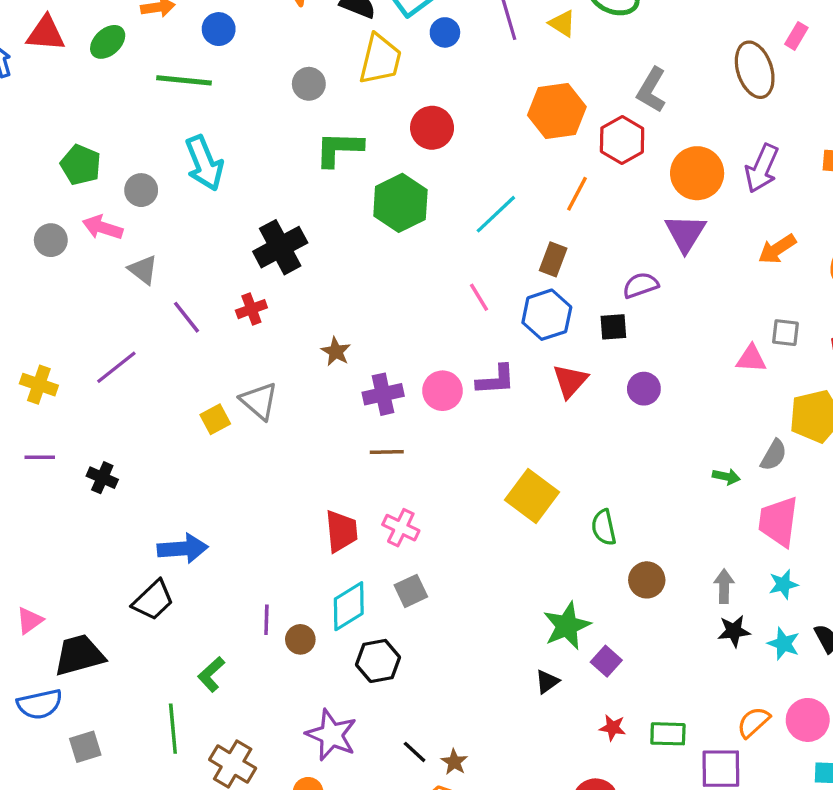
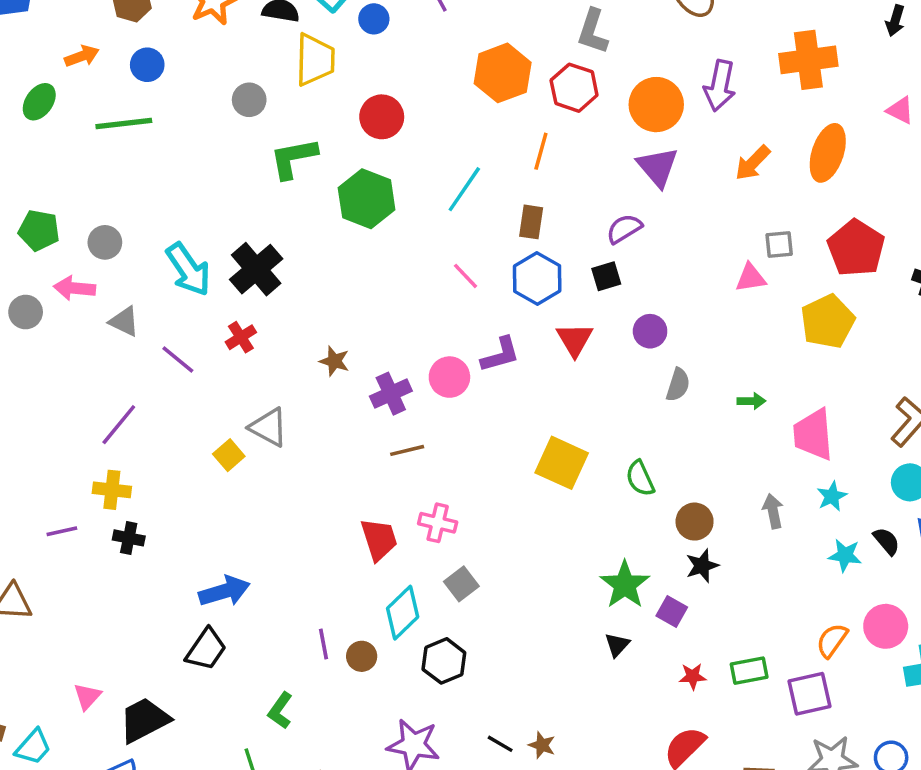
cyan arrow: (204, 163) -> (188, 269), moved
yellow cross: (39, 385) -> (112, 490), moved
gray semicircle: (774, 455) -> (678, 385), moved
black star: (734, 631) -> (702, 566), moved

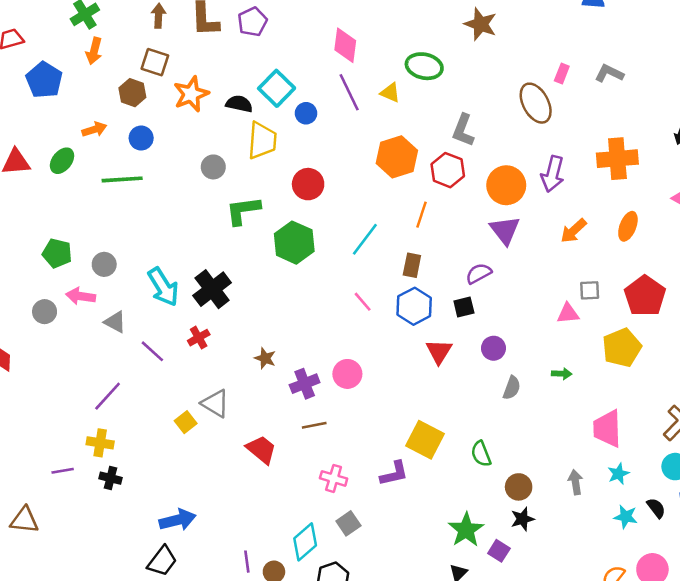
orange ellipse: (828, 153) -> (628, 226), size x0.7
purple L-shape: (500, 355) -> (394, 473), moved
green arrow: (751, 401) -> (562, 374), moved
red trapezoid: (379, 539) -> (261, 450), moved, turned -36

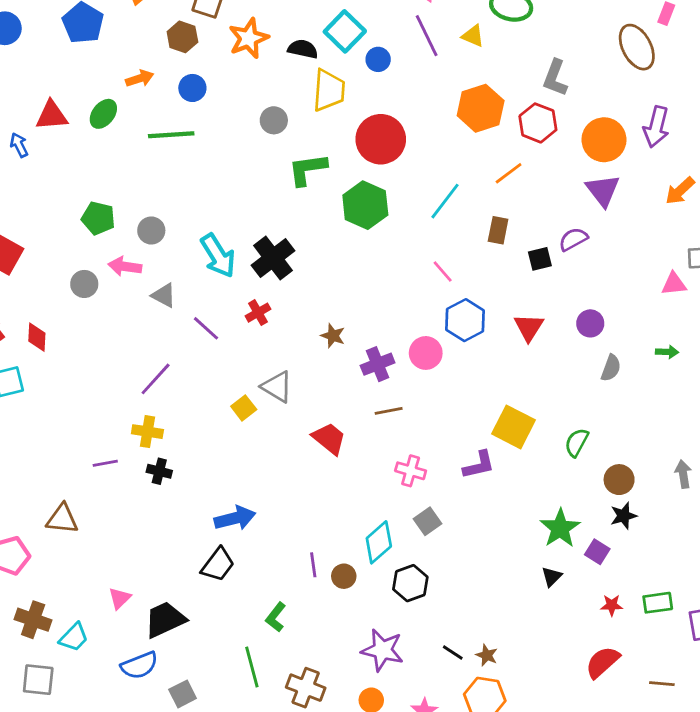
red circle: (308, 184) -> (381, 139), size x1.4
orange line: (421, 215) -> (509, 173), turned 35
blue hexagon: (414, 306) -> (465, 320), moved
black square: (464, 307) -> (540, 259), moved
green semicircle: (481, 454) -> (577, 443), turned 50

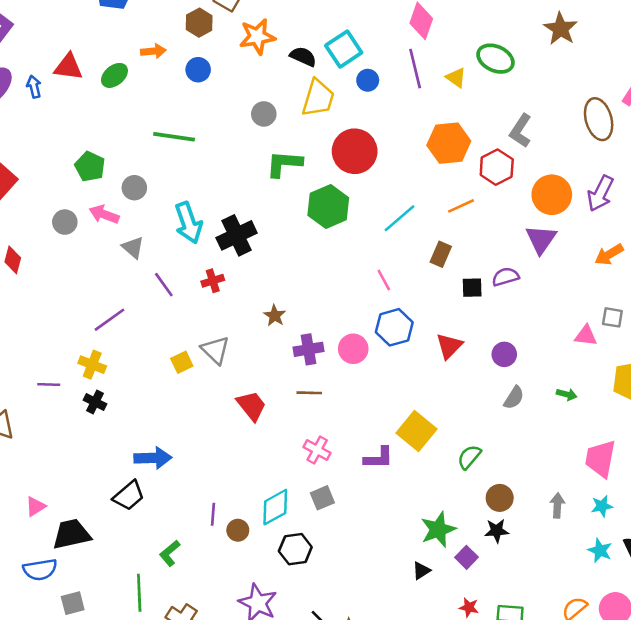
green line: (171, 135) -> (174, 137), moved

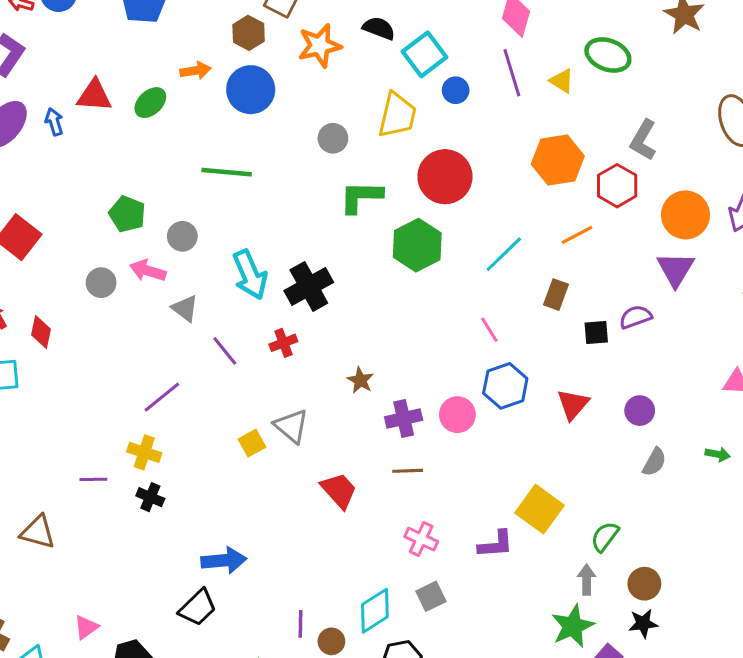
black semicircle: (303, 57) -> (379, 28), moved
blue circle: (198, 70) -> (251, 90), size x1.6
gray arrow: (557, 505) -> (587, 580), moved

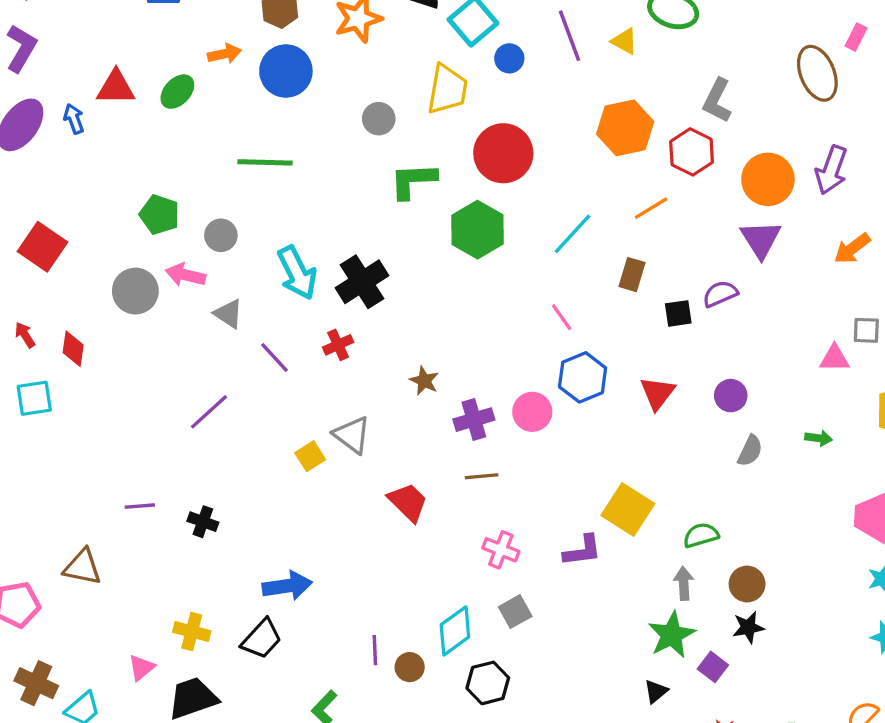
gray circle: (101, 283) -> (135, 291), size x1.4
yellow cross: (144, 452) -> (192, 632), moved
green semicircle: (605, 537) -> (701, 535), turned 40

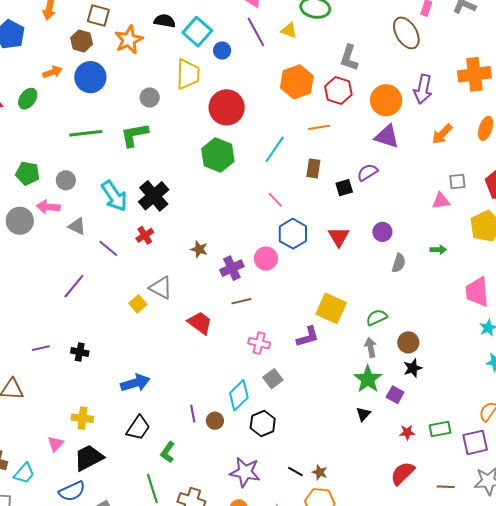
green L-shape: (413, 181) -> (134, 135), moved
orange line: (651, 208) -> (319, 127), turned 30
purple triangle: (761, 239) -> (387, 136), turned -32
black trapezoid: (262, 639) -> (138, 428), moved

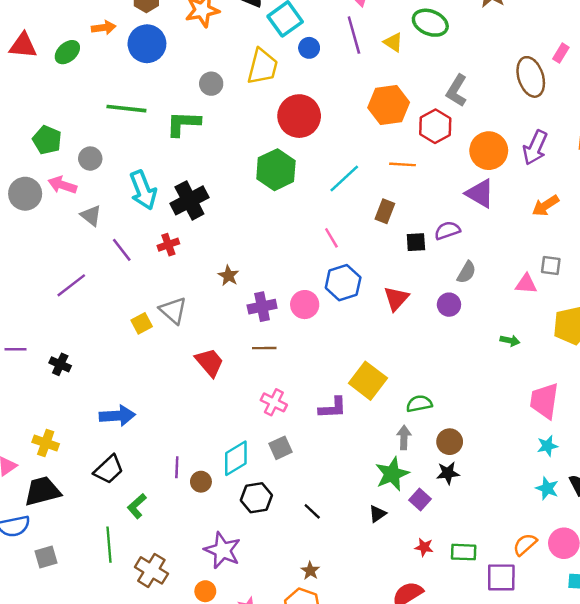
gray semicircle: (399, 263) -> (467, 272), moved
black line: (295, 472) -> (312, 511), moved

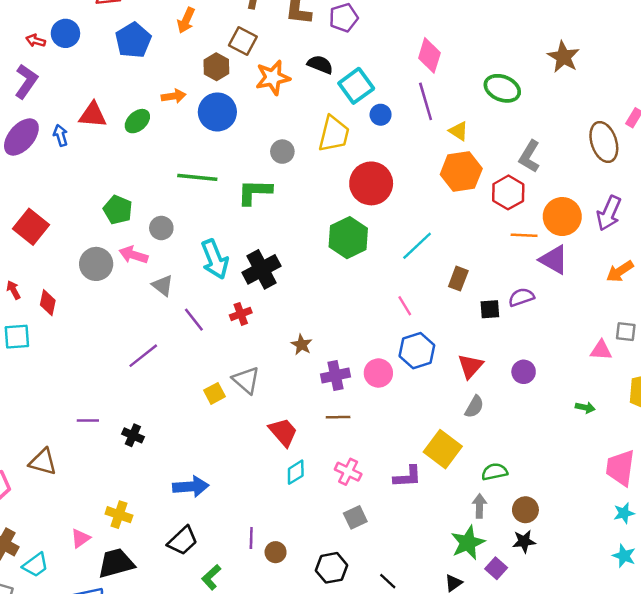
yellow triangle: (393, 42) -> (458, 131), moved
orange line: (403, 164) -> (524, 235), moved
gray semicircle: (467, 272) -> (474, 407), moved
cyan diamond: (236, 458) -> (296, 472), moved, size x0.7

